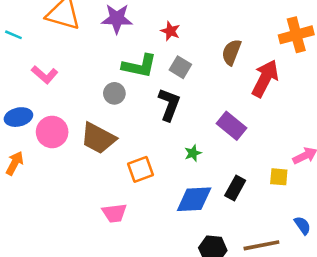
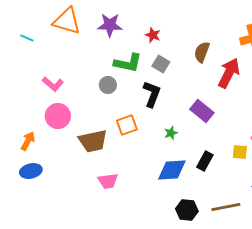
pink L-shape: (45, 75) -> (53, 84), moved
blue ellipse: (18, 117) -> (31, 171), moved
brown trapezoid: (98, 138) -> (93, 141), moved, turned -40
orange square: (141, 169) -> (127, 125), moved

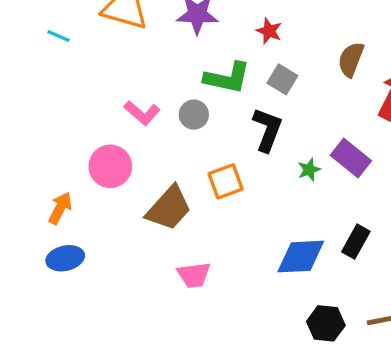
pink L-shape: (53, 84) -> (142, 113), moved
green star: (171, 133) -> (309, 170), moved
brown trapezoid: (93, 141) -> (169, 208), turned -36

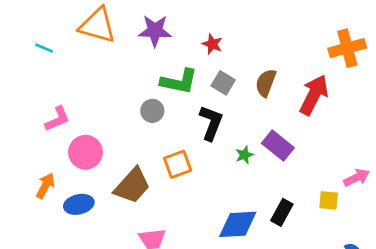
brown semicircle: (351, 59) -> (266, 83), moved
pink L-shape: (142, 113) -> (57, 119), moved, turned -64
blue ellipse: (65, 258) -> (79, 204), moved

